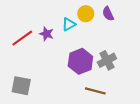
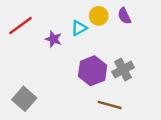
red line: (22, 38) -> (21, 26), moved
gray square: (21, 86) -> (24, 99), turned 30

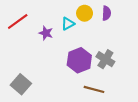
purple semicircle: (124, 16) -> (106, 13), turned -152
gray cross: (123, 70) -> (105, 59), turned -30

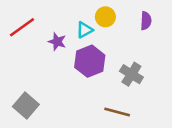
purple semicircle: (106, 13) -> (146, 21), moved
purple hexagon: (79, 60) -> (90, 61), moved

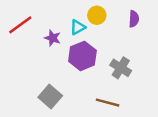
gray square: (26, 105) -> (50, 97), moved

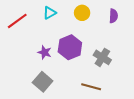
cyan triangle: (78, 27) -> (50, 13), moved
purple star: (53, 38) -> (45, 52), moved

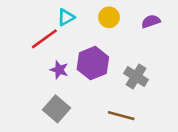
purple semicircle: (113, 16) -> (151, 21), turned -112
red line: (17, 21) -> (44, 39), moved

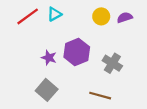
yellow circle: (109, 17) -> (101, 16), moved
red line: (44, 39) -> (28, 16), moved

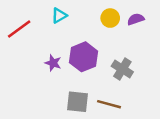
red line: (28, 16) -> (19, 29), moved
gray square: (47, 90) -> (77, 102), moved, turned -35

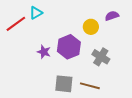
cyan triangle: (59, 16) -> (36, 13), moved
yellow circle: (110, 18) -> (91, 27), moved

